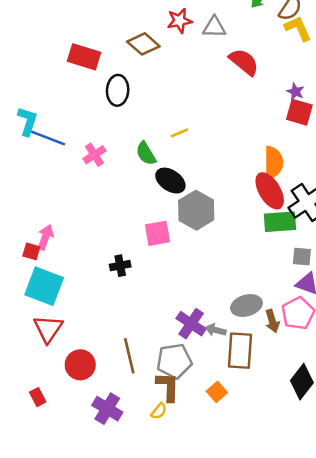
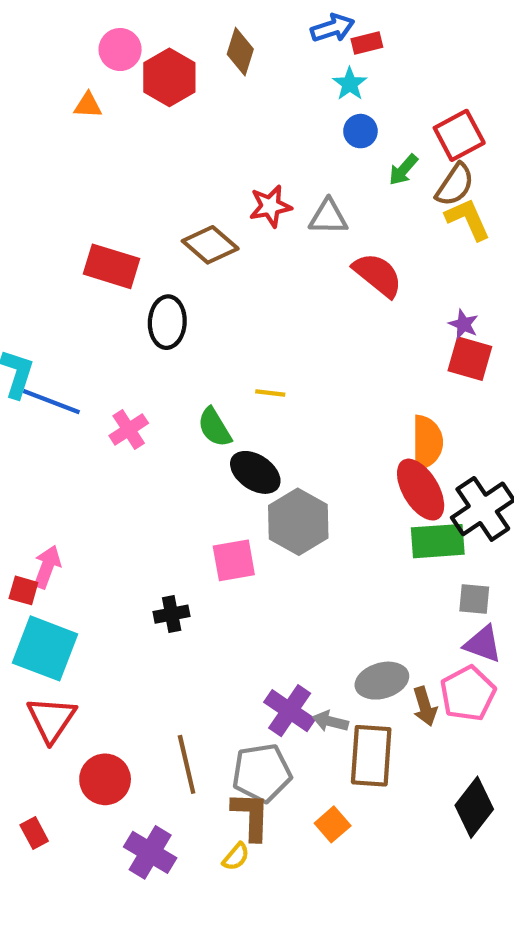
yellow line: (179, 133) -> (270, 393), turned 30

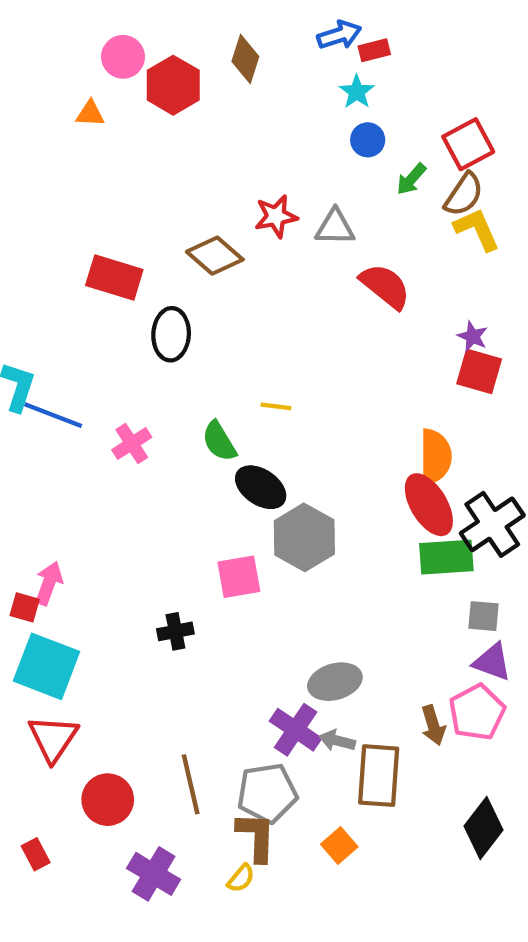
gray ellipse: (382, 681) -> (335, 682), moved

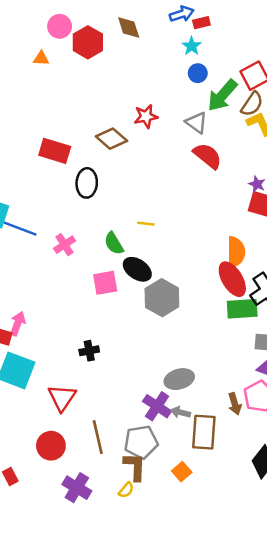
brown diamond: (245, 59) -> (129, 28), turned -35
green arrow: (411, 179) -> (222, 95), size x1.8
gray triangle: (335, 227) -> (196, 123), moved, turned 35
pink square: (239, 577) -> (105, 283), moved
red triangle: (53, 738) -> (62, 398), moved

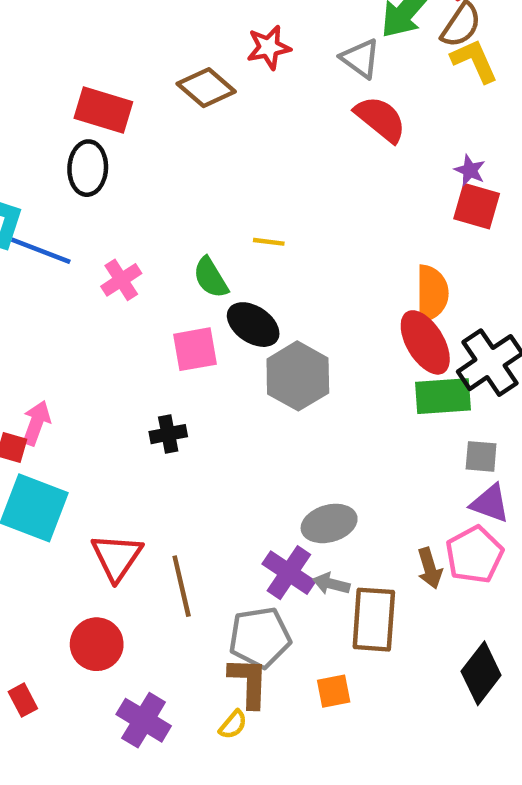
black ellipse: (87, 183) -> (88, 168), moved
black cross: (89, 351) -> (168, 434), moved
brown line: (98, 437) -> (182, 586), moved
orange square: (182, 472) -> (334, 691), turned 30

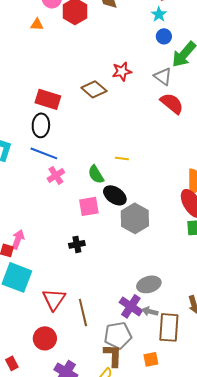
blue line: (41, 251) -> (44, 153), moved

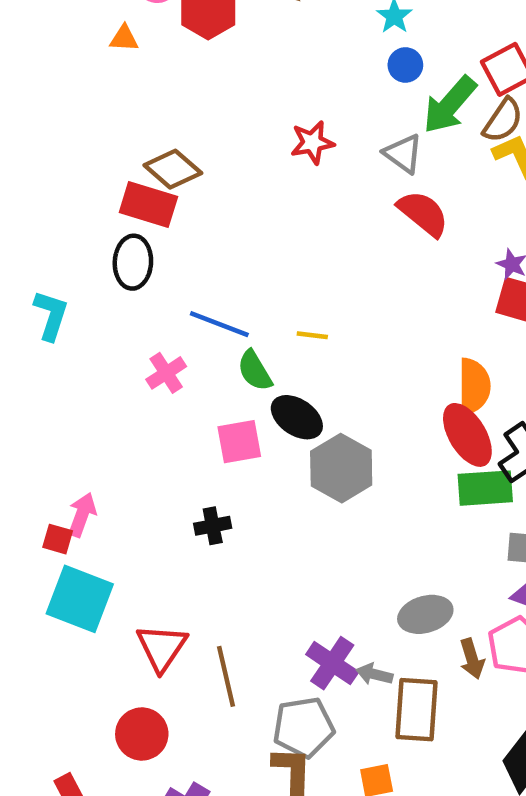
brown diamond: (94, 89) -> (173, 169), moved
blue line: (44, 153) -> (219, 324), moved
gray ellipse: (149, 284) -> (425, 614), moved

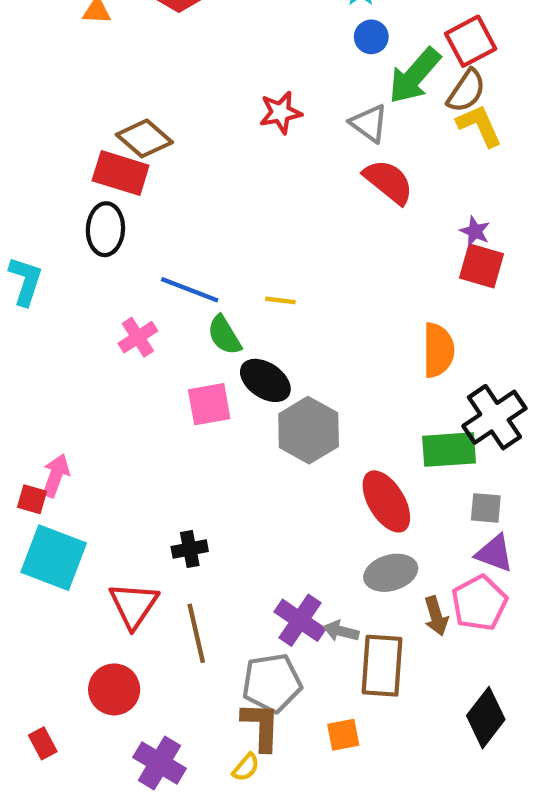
red ellipse: (467, 435) -> (386, 501), moved
black cross: (213, 526) -> (190, 549), moved

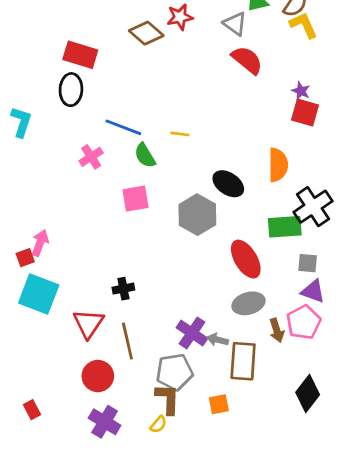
brown diamond: (144, 138) -> (146, 33), moved
black ellipse: (265, 380) -> (228, 184), moved
red square: (32, 499) -> (25, 258), turned -36
red circle: (114, 689) -> (98, 376), moved

